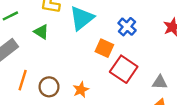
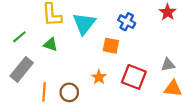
red square: (124, 69) -> (134, 77), moved
orange star: (81, 90) -> (99, 77), moved

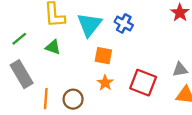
blue cross: (127, 22) -> (124, 24), moved
orange square: (111, 46) -> (103, 56), moved
gray rectangle: (22, 69) -> (22, 74), turned -70

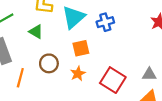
blue cross: (124, 24) -> (105, 22), turned 35
orange square: (103, 56) -> (81, 48), turned -35
brown circle: (73, 99) -> (49, 63), moved

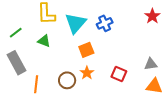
brown circle: (49, 63) -> (67, 80), moved
red square: (113, 80) -> (119, 74), size x0.7

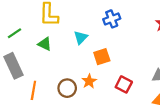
cyan triangle: (76, 23) -> (81, 37), moved, size x0.6
blue cross: (105, 23) -> (112, 19), moved
orange square: (86, 50) -> (102, 57), moved

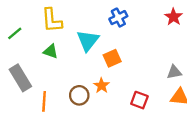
green line: (15, 33) -> (15, 33), moved
cyan triangle: (81, 37) -> (88, 41), size x1.5
red square: (124, 84) -> (139, 100), moved

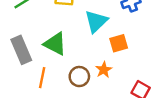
green triangle: (51, 51) -> (55, 44), moved, size x1.5

